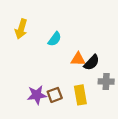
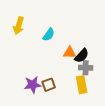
gray cross: (106, 81) -> (86, 68), moved
yellow rectangle: (80, 95) -> (82, 85), moved

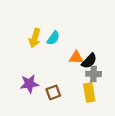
yellow arrow: (19, 26) -> (35, 38), moved
purple star: (33, 85) -> (29, 84), moved

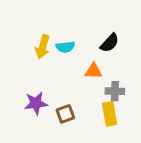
cyan semicircle: (53, 38) -> (65, 47), turned 48
black semicircle: (89, 61) -> (110, 43), moved

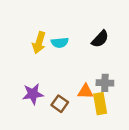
orange triangle: (93, 71) -> (85, 91), moved
brown square: (65, 114) -> (60, 104), turned -35

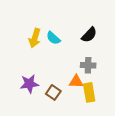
cyan semicircle: (60, 43) -> (53, 38), turned 48
gray cross: (105, 83) -> (88, 65), moved

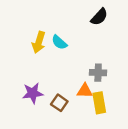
black semicircle: (89, 35) -> (99, 17), moved

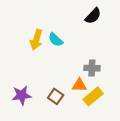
purple star: (33, 93) -> (22, 95), moved
yellow rectangle: (99, 103) -> (93, 96), turned 60

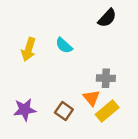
yellow arrow: (36, 40) -> (29, 49), moved
orange triangle: (79, 85) -> (91, 98), turned 49

